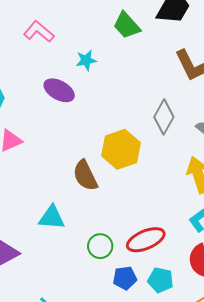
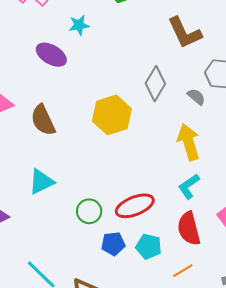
brown semicircle: (85, 176) -> (43, 120), moved
cyan triangle: (52, 218) -> (41, 182), turned -32

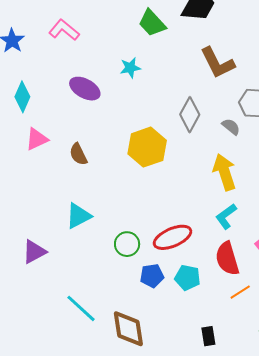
cyan star: (79, 25) -> (130, 68), moved
brown semicircle: (43, 120) -> (78, 154), size x0.7
orange line: (183, 271) -> (240, 292), moved

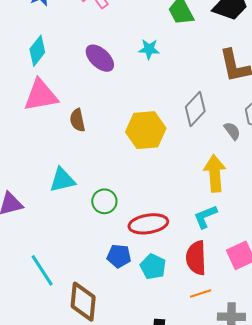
pink triangle: (37, 139) -> (41, 95), size x1.5
green circle: (127, 244) -> (104, 201), moved

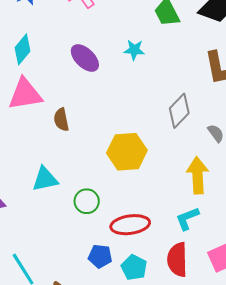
yellow hexagon: (146, 130) -> (127, 152), moved

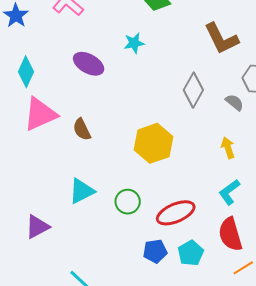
yellow arrow: (198, 175) -> (228, 148), size x0.6
cyan pentagon: (134, 267) -> (191, 253), turned 30

